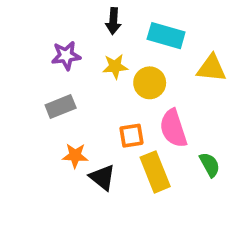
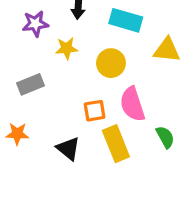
purple star: (66, 56) -> (35, 24), moved
yellow star: (115, 66) -> (67, 48), moved
orange star: (75, 156) -> (17, 134), moved

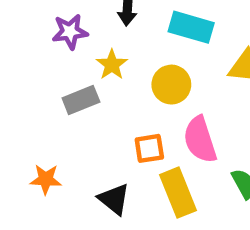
yellow star: (67, 48) -> (112, 65), turned -30
gray rectangle: (30, 84) -> (81, 100), moved

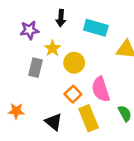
yellow circle: (171, 85) -> (74, 63), moved
gray rectangle: (81, 100) -> (36, 68), turned -54
orange square: (149, 148) -> (73, 94), turned -35

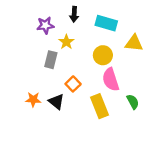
yellow circle: (74, 63) -> (103, 55), moved
orange square: (73, 94) -> (73, 84), moved
black triangle: (54, 122) -> (56, 102), moved

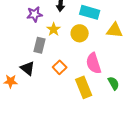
yellow circle: (103, 55) -> (80, 33), moved
orange star: (33, 99) -> (11, 81), moved
black triangle: (56, 102) -> (28, 68), moved

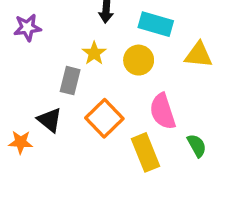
purple star: (35, 14) -> (27, 28), moved
orange square: (60, 67) -> (104, 118), size x1.5

